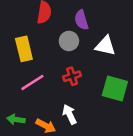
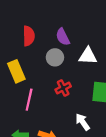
pink line: (32, 82) -> (29, 100), turned -35
white arrow: (70, 114) -> (83, 122), moved

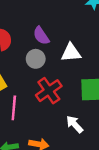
red cross: (63, 88) -> (49, 91), size x1.5

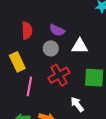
purple semicircle: (41, 36) -> (57, 30), turned -35

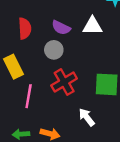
white triangle: (80, 46) -> (92, 26), moved

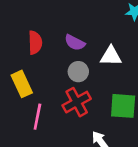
white triangle: (92, 26) -> (111, 56), moved
gray circle: (54, 50) -> (78, 72), moved

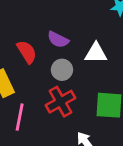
red semicircle: (35, 43) -> (27, 52), moved, turned -30

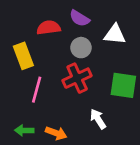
red semicircle: (27, 52) -> (49, 28), turned -70

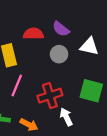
red cross: (77, 78) -> (50, 96), moved

